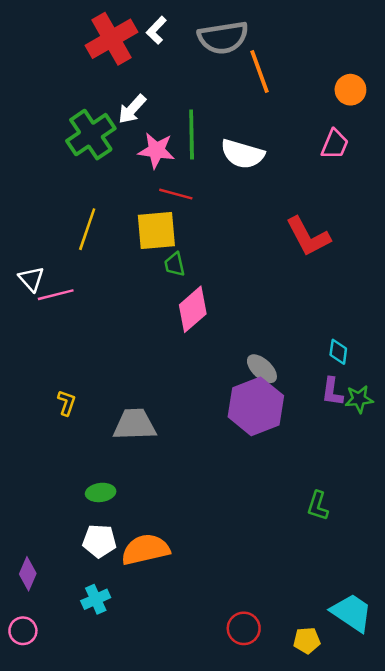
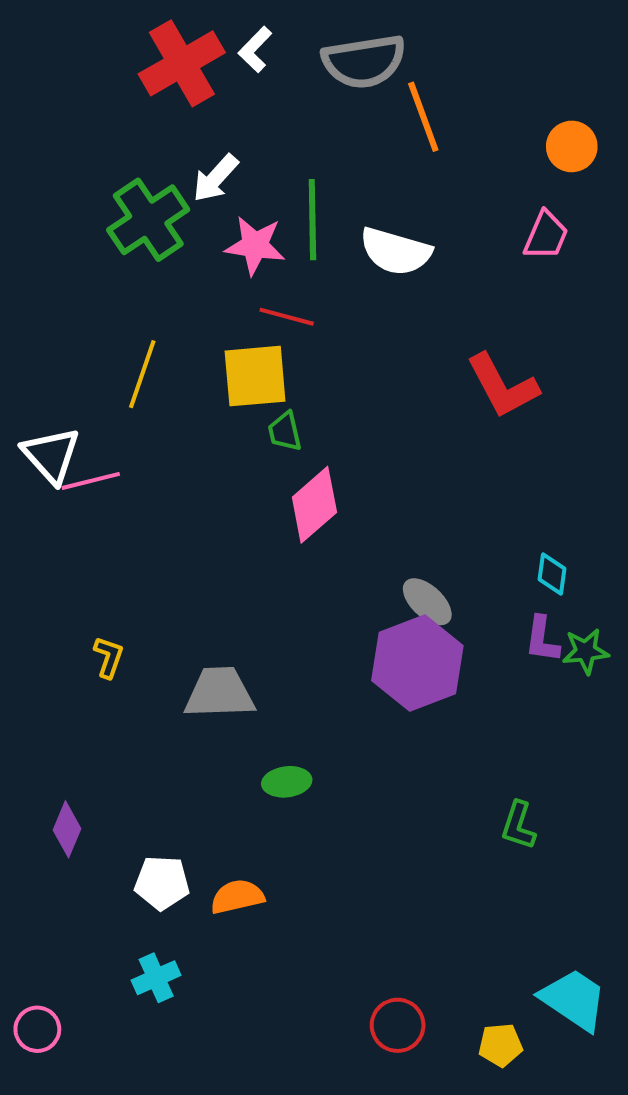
white triangle: (31, 279) -> (51, 455), size x1.4
green ellipse: (101, 492) -> (287, 782), moved
orange semicircle: (145, 549) -> (237, 897), size x0.7
purple diamond: (28, 574) -> (67, 829), moved

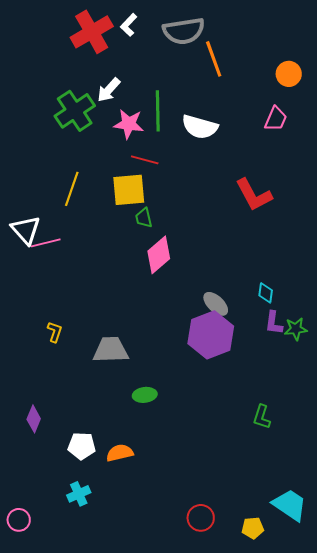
cyan diamond: (552, 574) -> (266, 293), moved

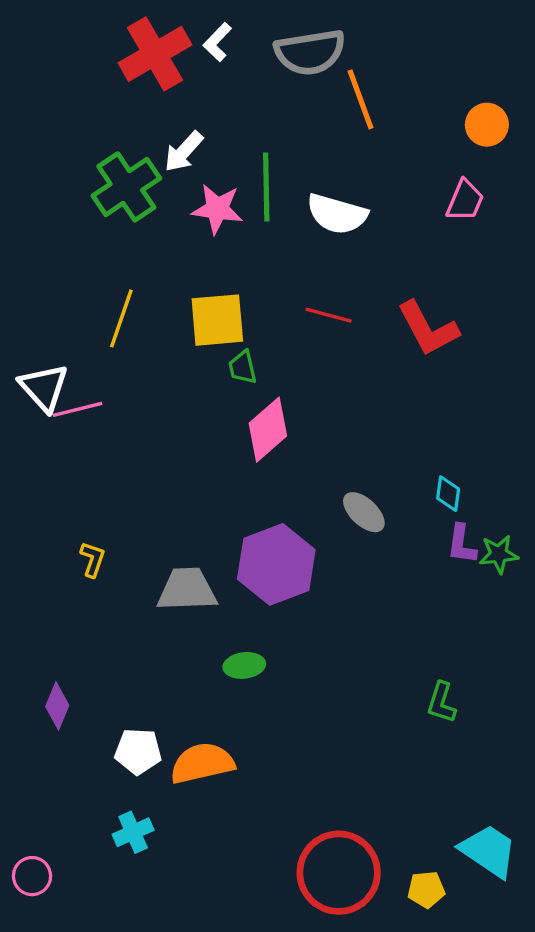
red line: (145, 160) -> (329, 315), moved
purple hexagon: (211, 335) -> (276, 564), moved
orange semicircle: (120, 453) -> (202, 763), size x1.4
red circle: (201, 518) -> (339, 873), size x1.8

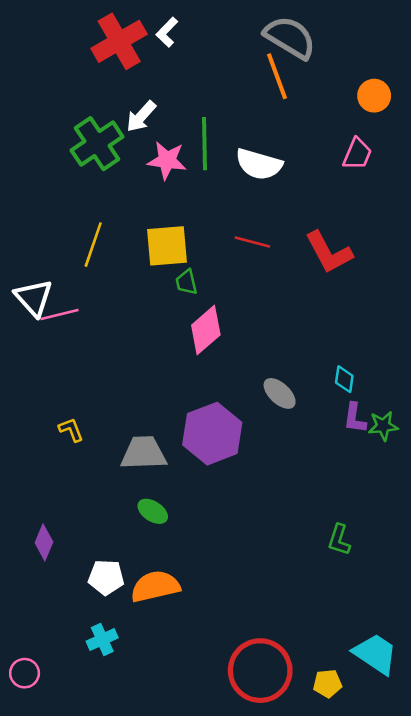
gray semicircle: (310, 52) -> (290, 37), moved, turned -140
yellow L-shape: (93, 559) -> (71, 430), turned -40
green ellipse: (244, 665) -> (153, 511), moved, turned 40

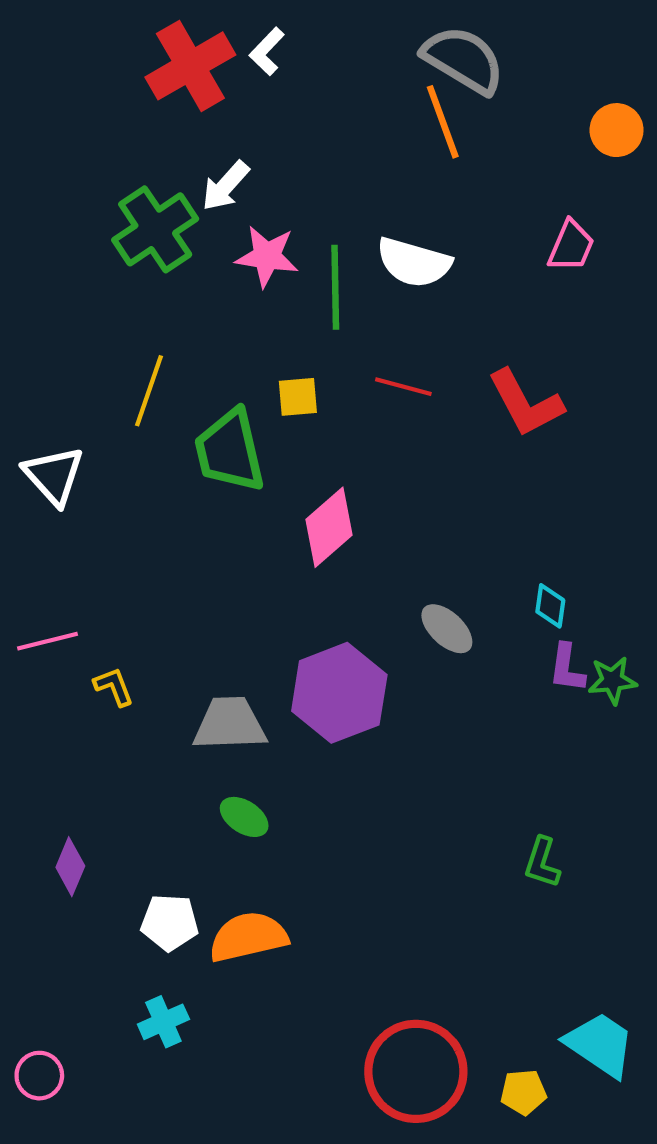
orange circle: (374, 96) -> (617, 130), moved
green line: (204, 144) -> (335, 287), moved
yellow square: (167, 246) -> (298, 397), moved, size x0.6
green trapezoid: (186, 282) -> (230, 451), moved, size x2.0
pink line: (59, 314) -> (48, 641), moved

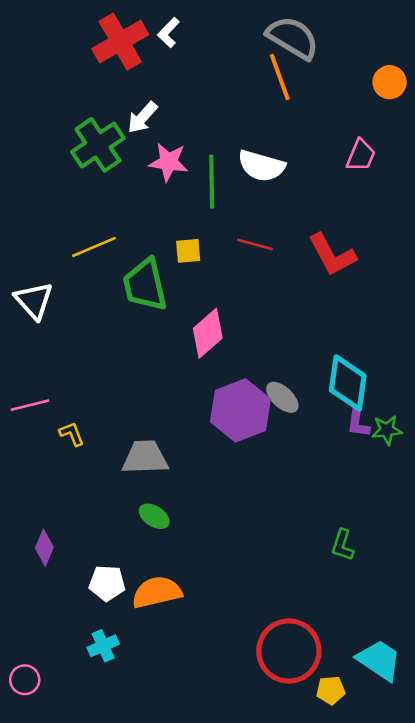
yellow line: (149, 391) -> (94, 247), turned 48
cyan diamond: (550, 606) -> (348, 383), size x2.0
purple hexagon: (339, 693) -> (240, 410), moved
red circle: (416, 1071) -> (289, 651), moved

